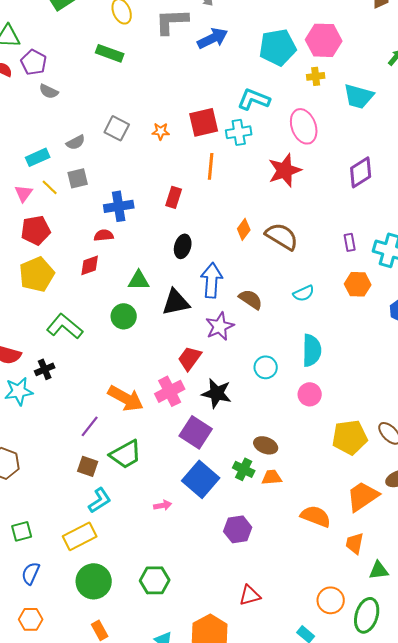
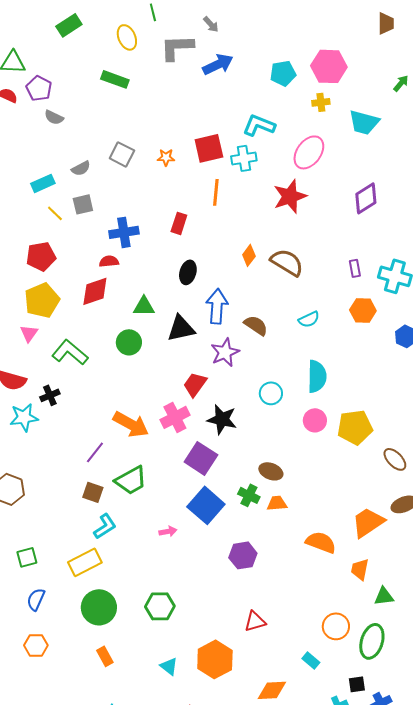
cyan pentagon: (278, 47) -> (283, 73), size x0.7
pink ellipse: (304, 126) -> (309, 152), turned 56
pink triangle: (24, 193) -> (29, 333), moved
red diamond: (90, 265) -> (95, 291), size x1.4
yellow pentagon: (350, 437) -> (355, 427), moved

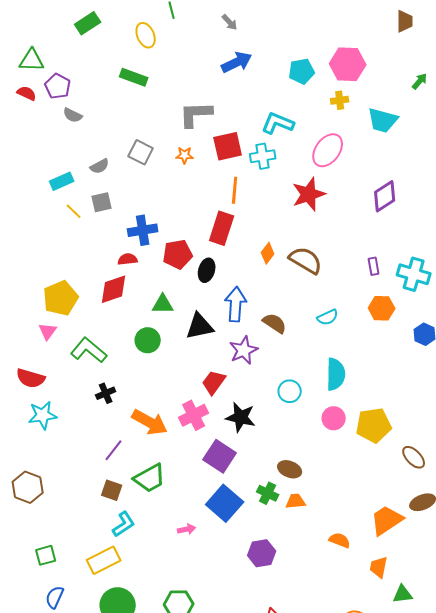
gray L-shape: (177, 47) -> (196, 114), moved
red rectangle: (179, 223) -> (222, 228), moved, size x1.5
red pentagon: (41, 256) -> (178, 254), moved
black cross: (50, 395) -> (106, 393), moved
orange semicircle: (321, 542) -> (340, 540), size x0.7

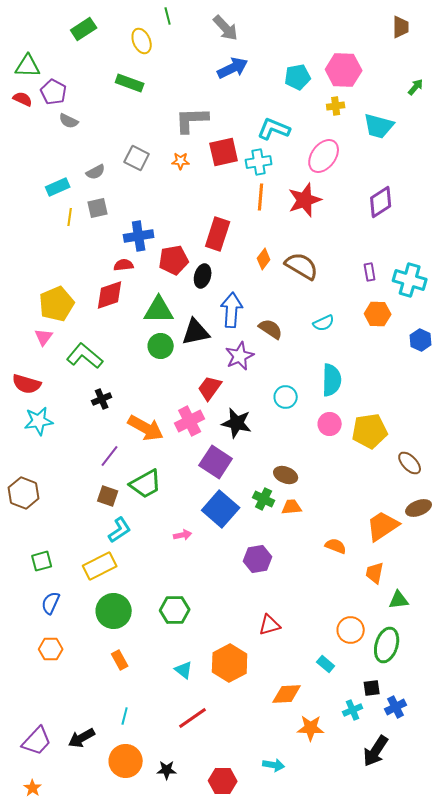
gray arrow: (230, 22) -> (226, 28), size x1.6
orange line: (235, 190) -> (261, 197), moved
yellow line: (74, 211) -> (70, 217), turned 54
green triangle: (163, 304) -> (159, 310), size x1.4
green circle: (148, 340) -> (161, 346), moved

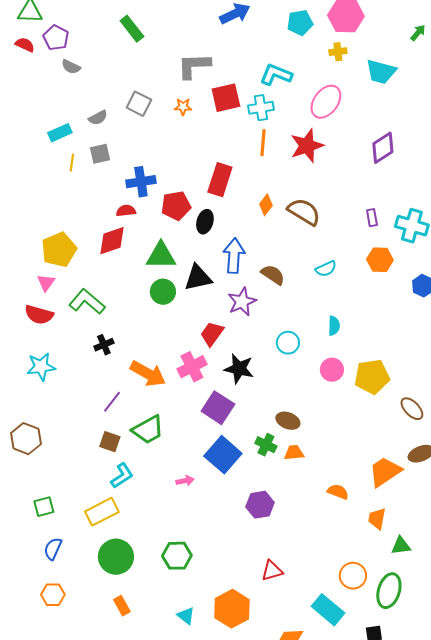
green rectangle: (130, 83) -> (132, 29), turned 32
cyan semicircle: (332, 380) -> (334, 326), size x0.6
red semicircle: (27, 384) -> (39, 315), moved
cyan rectangle: (326, 664) -> (328, 610), size x1.8

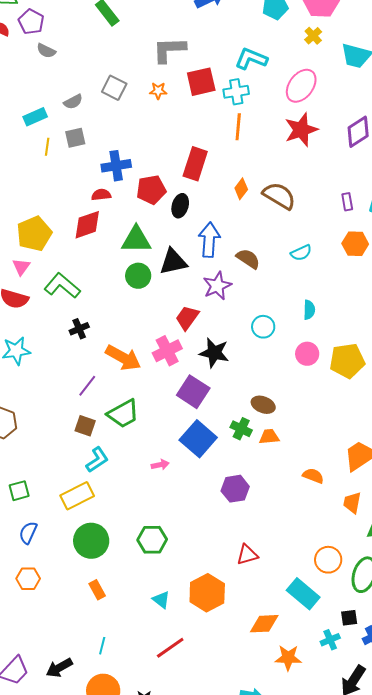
yellow cross: (338, 52) -> (313, 36), turned -36
red star: (307, 146) -> (301, 130), moved

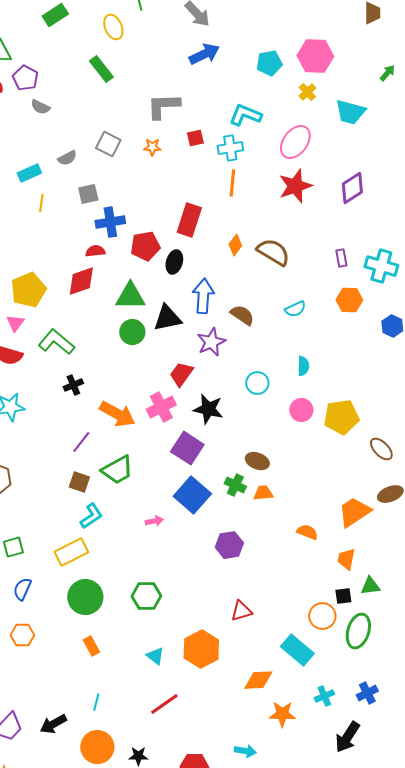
red square: (201, 82) -> (195, 138), size x0.6
gray square: (75, 138) -> (88, 194), moved
black square: (349, 618) -> (343, 596), moved

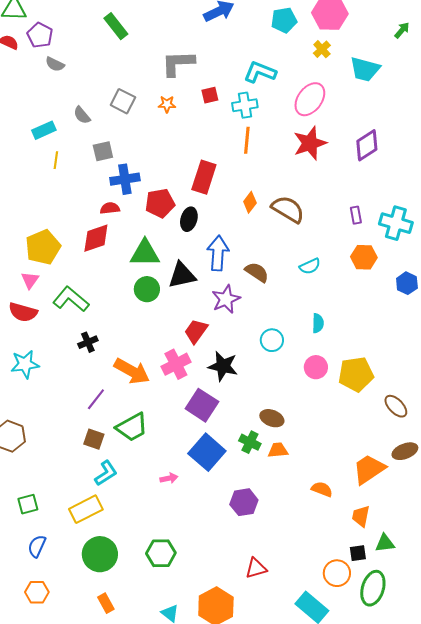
gray semicircle: (67, 158) -> (82, 115), turned 78

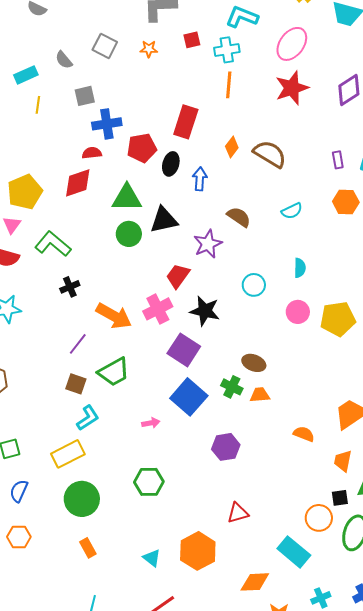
blue arrow: (218, 253) -> (200, 179), moved, size x0.7
green hexagon: (161, 553) -> (149, 482), moved

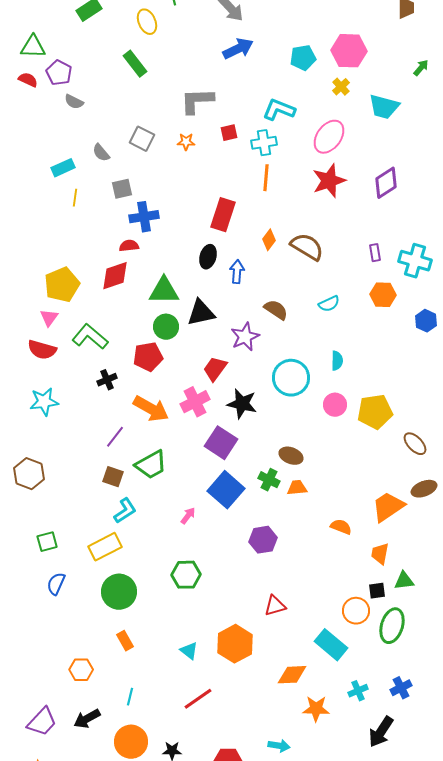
red pentagon: (142, 148) -> (148, 357), moved
cyan circle: (254, 285) -> (291, 378), size x1.6
pink arrow: (151, 423) -> (188, 516), turned -42
orange hexagon: (19, 537) -> (81, 670), moved

